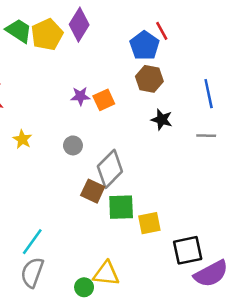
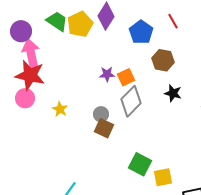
blue pentagon: (144, 46) -> (141, 32), moved
gray diamond: (110, 169) -> (131, 101), moved
brown square: (93, 191) -> (104, 128), moved
green square: (121, 207) -> (140, 164), turned 30

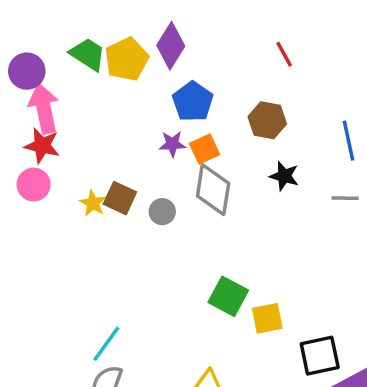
blue pentagon: (141, 32) -> (193, 102), moved
red star: (30, 75) -> (42, 146), size x0.7
gray diamond: (131, 101) -> (213, 190), turned -36
brown square: (104, 128) -> (120, 198), moved

